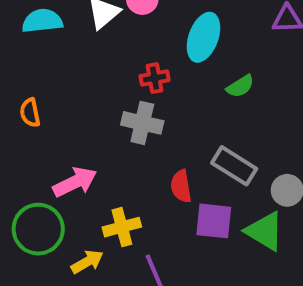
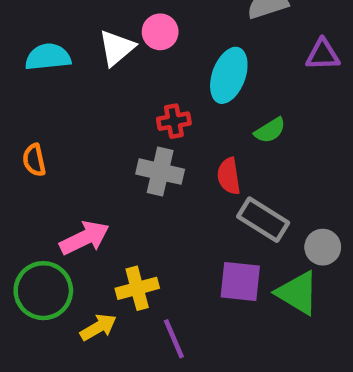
red semicircle: (181, 186) -> (229, 176), moved

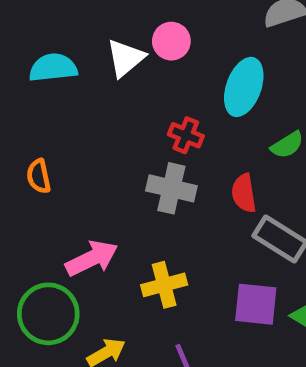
red cross: (174, 121) -> (186, 135), turned 32
yellow cross: (137, 288) -> (164, 285), moved

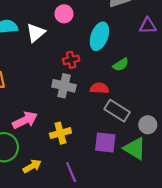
white triangle: (126, 58) -> (36, 33), moved
red cross: (186, 135) -> (71, 60), turned -35
red semicircle: (244, 193) -> (99, 88), turned 102

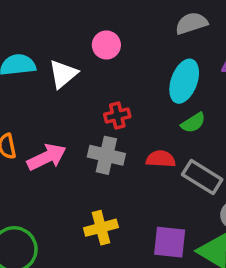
cyan ellipse: (99, 36) -> (184, 81), moved
gray rectangle: (117, 111) -> (202, 177), moved
pink arrow: (25, 120) -> (47, 157), moved

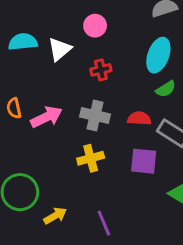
red cross: (117, 116) -> (101, 70), moved
yellow cross: (101, 228) -> (91, 158), moved
purple square: (170, 242) -> (144, 161), moved

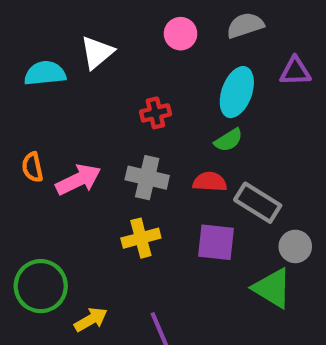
pink circle: (95, 26) -> (181, 34), moved
white triangle: (60, 49) -> (97, 52), moved
green semicircle: (166, 89) -> (229, 140), moved

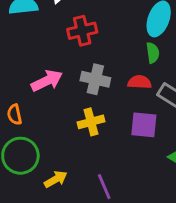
red cross: (155, 113) -> (82, 31), moved, size x1.4
green semicircle: (229, 140) -> (153, 53), turned -66
orange semicircle: (32, 167) -> (15, 115), moved

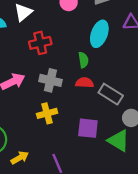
green semicircle: (153, 53) -> (83, 60), moved
purple square: (144, 125) -> (88, 128), moved

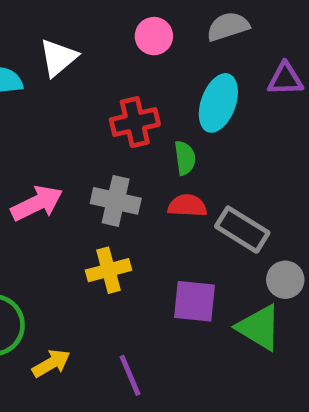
red cross: (40, 43) -> (135, 122), moved

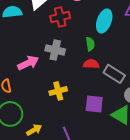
red cross: (135, 122) -> (60, 17), moved
gray cross: (116, 201) -> (55, 50), moved

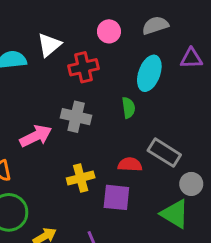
red semicircle: (91, 64) -> (130, 165), moved
purple square: (94, 104) -> (116, 197), moved

